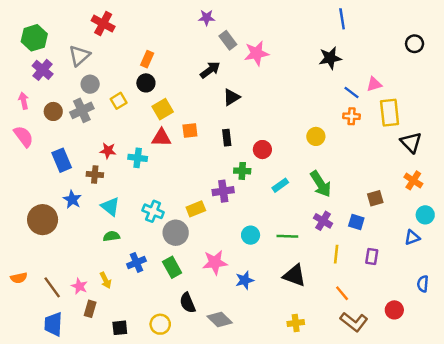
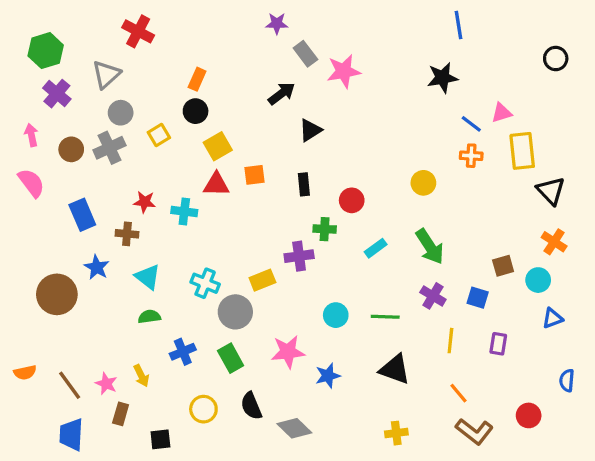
cyan circle: (425, 215) -> (538, 280), moved
yellow circle: (160, 324) -> (203, 409), moved

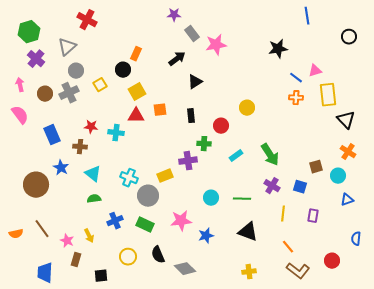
blue line: (458, 25) -> (307, 16), moved
orange rectangle: (197, 79) -> (136, 54), moved
yellow circle: (423, 183) -> (247, 108), moved
green rectangle: (231, 358) -> (145, 225), turned -36
brown line: (70, 385) -> (42, 229), moved

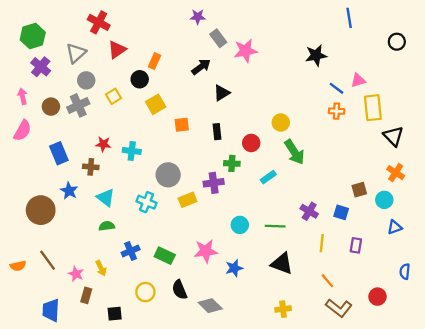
pink semicircle: (20, 115) -> (22, 130), turned 66
red triangle: (136, 116) -> (117, 50), moved, turned -36
green arrow: (270, 155) -> (294, 152), moved
gray circle: (148, 196) -> (168, 175), moved

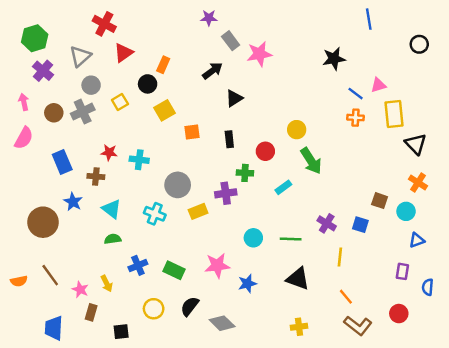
brown square: (359, 190) -> (380, 201), turned 35
purple rectangle: (356, 245) -> (402, 271), moved
black semicircle: (180, 290) -> (190, 306), turned 60

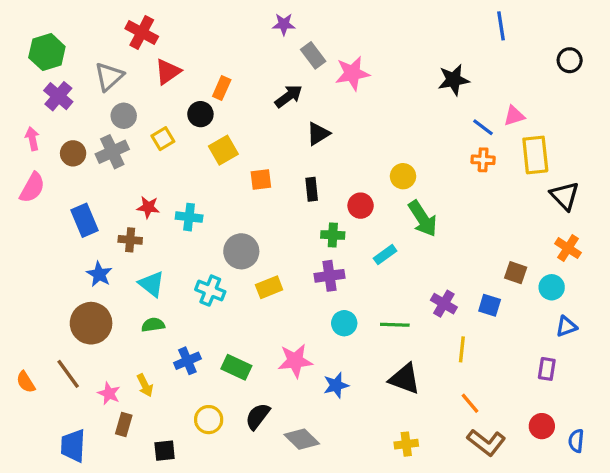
purple cross: (226, 193) -> (330, 276), moved
brown circle: (43, 222) -> (91, 323), moved
orange semicircle: (19, 281) -> (26, 382), turned 70
blue semicircle: (428, 287) -> (576, 441), moved

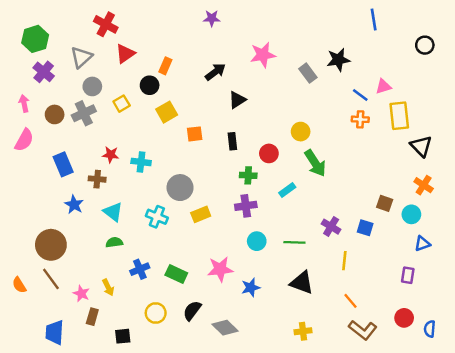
gray rectangle: (313, 55) -> (308, 73), moved
brown circle: (91, 323) -> (51, 245), moved

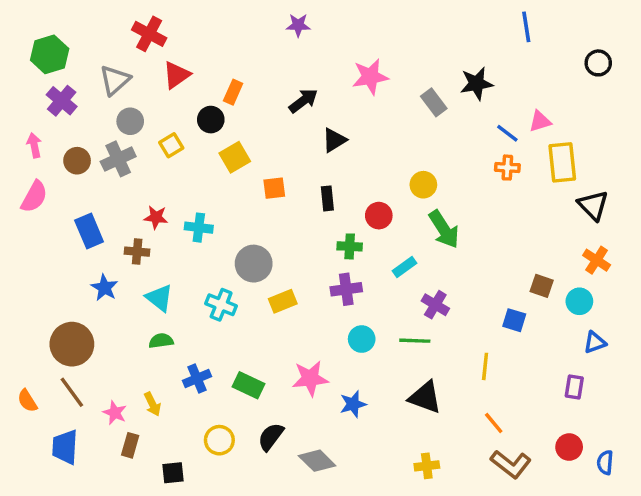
purple cross: (331, 227) -> (435, 305), moved
blue trapezoid: (55, 332) -> (65, 447), moved

